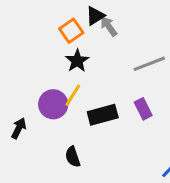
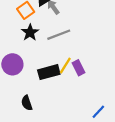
gray line: (149, 64) -> (59, 35), moved
yellow line: (73, 95) -> (65, 65), moved

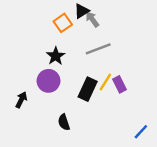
black star: (30, 32) -> (56, 56), moved
black rectangle: (49, 72) -> (88, 89), turned -50

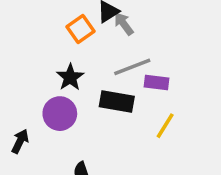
yellow line: (105, 82) -> (165, 126), moved
purple rectangle: (119, 84) -> (156, 82), moved, turned -56
black rectangle: (88, 89) -> (117, 101), moved, turned 75

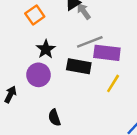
orange square: (80, 29) -> (35, 15), moved
purple rectangle: (156, 82) -> (107, 53), size x1.5

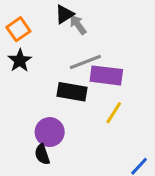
black star: (46, 49) -> (20, 61), moved
purple circle: (38, 75) -> (50, 132), moved

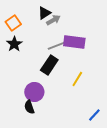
gray arrow: (78, 25) -> (53, 20), turned 96
purple rectangle: (106, 75) -> (74, 42), moved
black rectangle: (72, 92) -> (49, 65), turned -66

